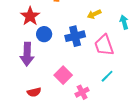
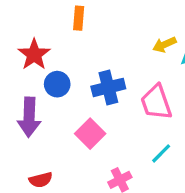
yellow arrow: (94, 14) -> (164, 45), moved
pink square: (63, 75) -> (90, 134), moved

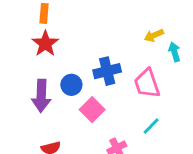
orange rectangle: (79, 18) -> (44, 13), moved
blue circle: (57, 84) -> (71, 85), moved

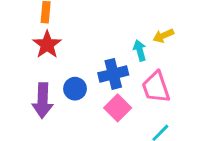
cyan arrow: (174, 52) -> (140, 50), moved
pink square: (92, 110) -> (118, 108), moved

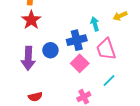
yellow arrow: (163, 36) -> (120, 16), moved

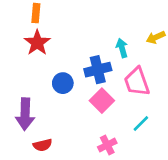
purple arrow: (28, 58) -> (25, 114), moved

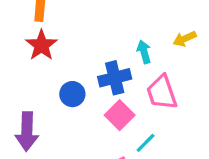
cyan line: (141, 123) -> (146, 143), moved

